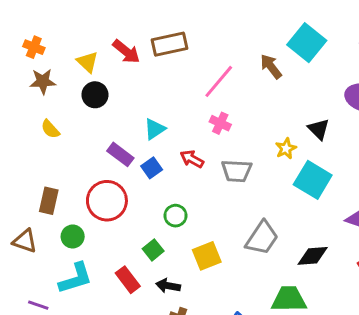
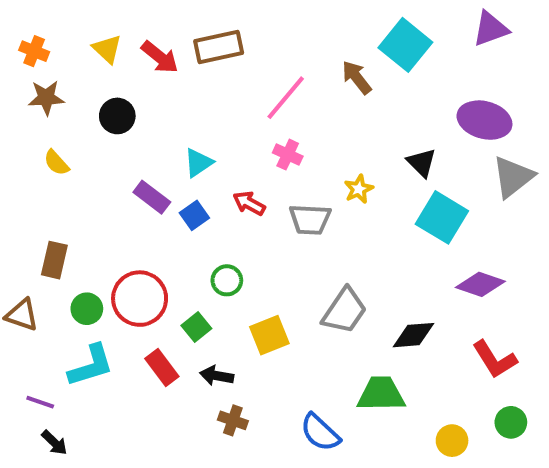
yellow triangle: (88, 62) -> (107, 49), moved
yellow star: (286, 149) -> (359, 189), moved
cyan square: (313, 180) -> (442, 217), moved
red circle: (107, 201) -> (140, 299), moved

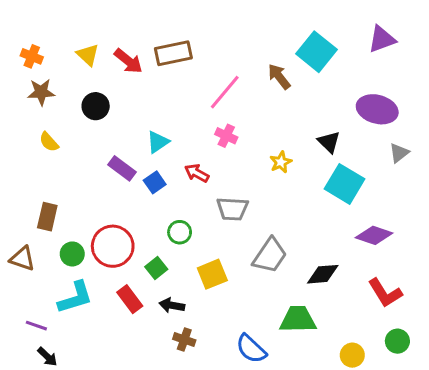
gray triangle: (513, 177) -> (399, 153), size x0.6
gray trapezoid: (310, 219) -> (232, 209), moved

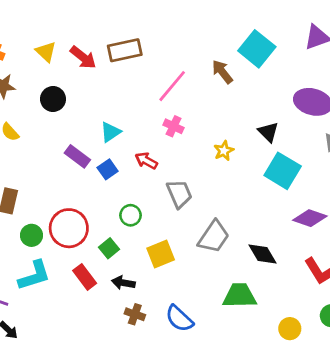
gray trapezoid: (232, 209) -> (179, 194), turned -116
black diamond: (323, 274) -> (263, 254), turned 64
blue semicircle: (251, 349) -> (179, 319), moved

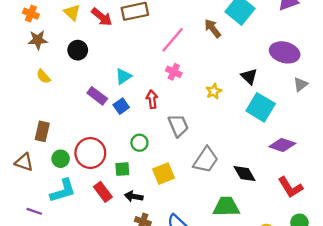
red arrow: (146, 161) -> (152, 99), turned 54
green square: (109, 248) -> (122, 169), turned 35

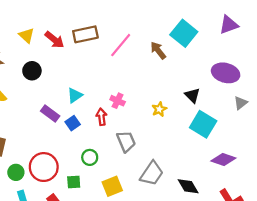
pink line: (173, 40) -> (121, 45), moved
pink cross: (174, 72) -> (118, 101), moved

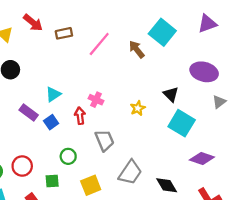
brown rectangle: (85, 34) -> (64, 33), size x0.7
red arrow: (54, 40) -> (33, 23), moved
red circle: (44, 167) -> (22, 166), size x0.7

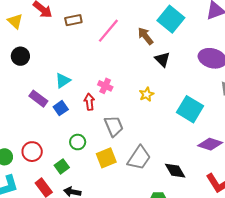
black triangle: (171, 94) -> (162, 59), moved
green square: (52, 181) -> (62, 166), turned -32
yellow square: (91, 185) -> (106, 158), moved

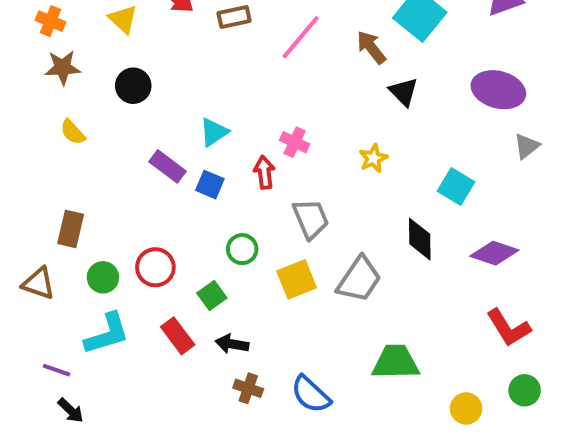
blue square: (61, 108) -> (210, 185), turned -32
cyan square: (190, 109) -> (456, 187), size x0.7
black diamond: (175, 171) -> (420, 239), moved, turned 30

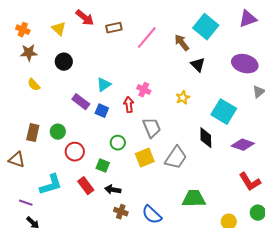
cyan square: (456, 187) -> (224, 112), size x1.4
green circle: (103, 277) -> (58, 132), moved
green square: (212, 296) -> (103, 166), turned -32

